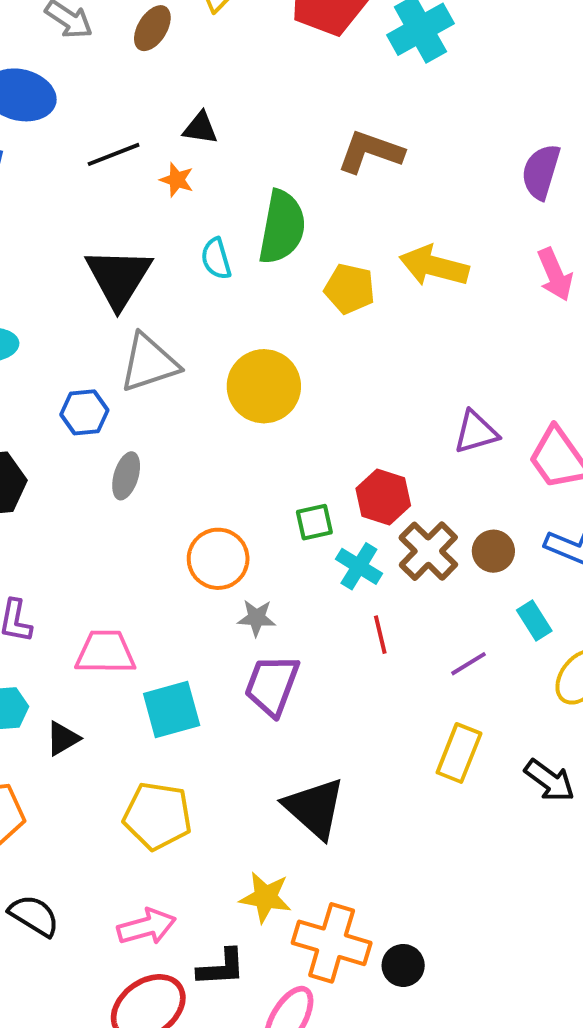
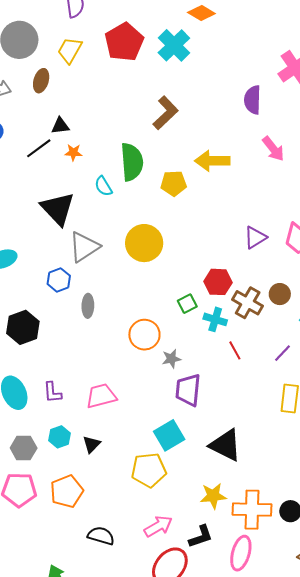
black triangle: (200, 128) -> (60, 126), moved
brown L-shape: (370, 152) -> (166, 113), turned 132
cyan square: (172, 710) -> (169, 435), moved

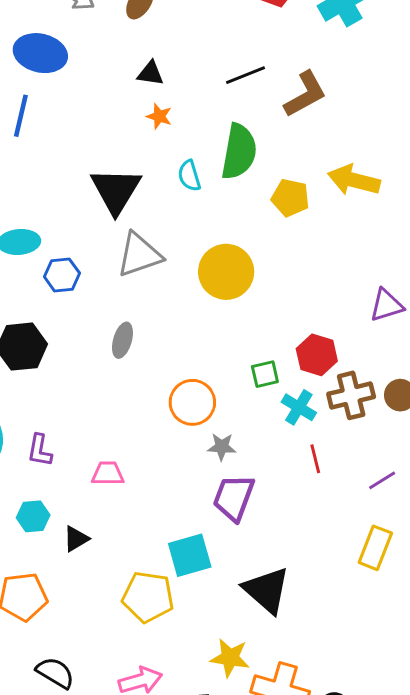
black line: (39, 148) -> (245, 75), moved
blue hexagon: (59, 280) -> (62, 275), moved
brown cross: (248, 303) -> (351, 395), turned 32
pink trapezoid: (101, 396) -> (108, 473), size x0.7

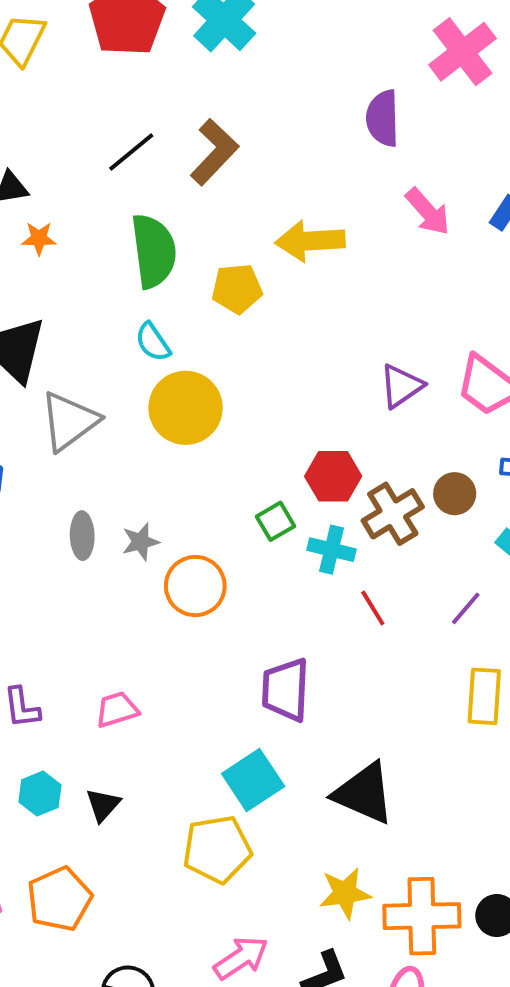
cyan semicircle: (189, 176) -> (153, 342), moved
gray star: (222, 447) -> (141, 542), moved

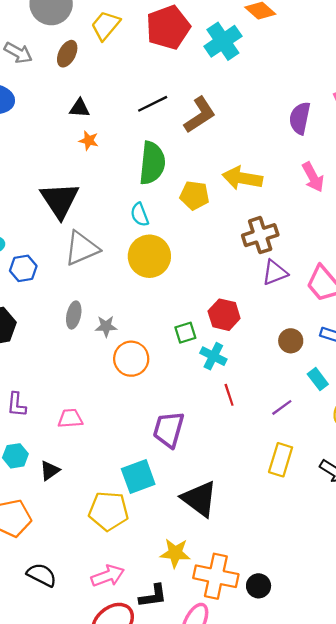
brown cross: (393, 514) -> (260, 235), moved

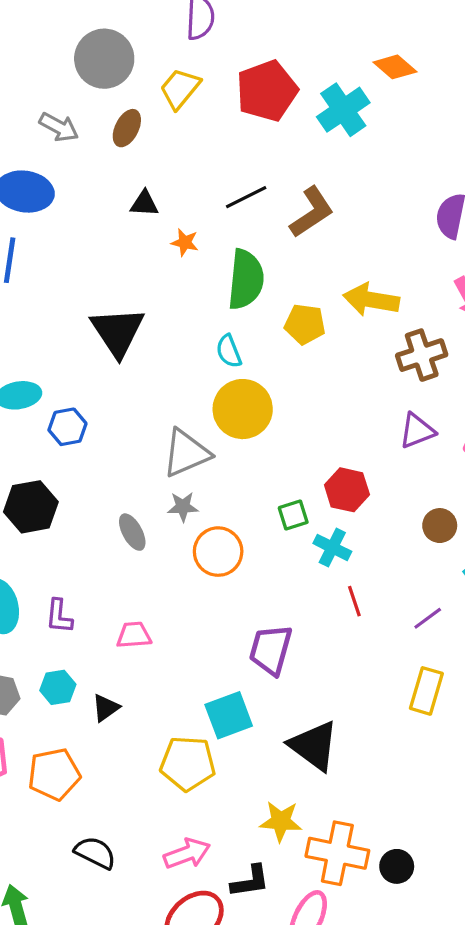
orange star: (89, 141) -> (185, 242), moved
brown cross: (260, 235) -> (422, 355), moved
gray triangle: (82, 248) -> (186, 453), moved
gray ellipse: (74, 315) -> (132, 532), moved, turned -40

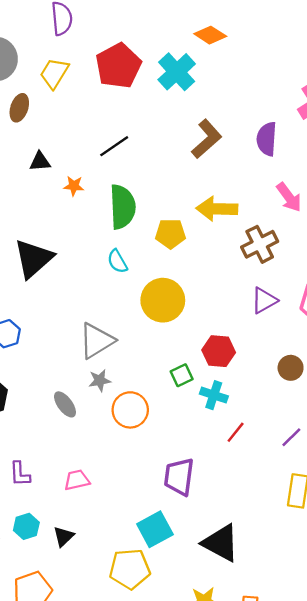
brown L-shape: (312, 212) -> (207, 139), moved
black triangle: (118, 332) -> (34, 259), turned 30
yellow circle: (243, 409) -> (163, 300), moved
red line: (354, 601) -> (236, 432), turned 65

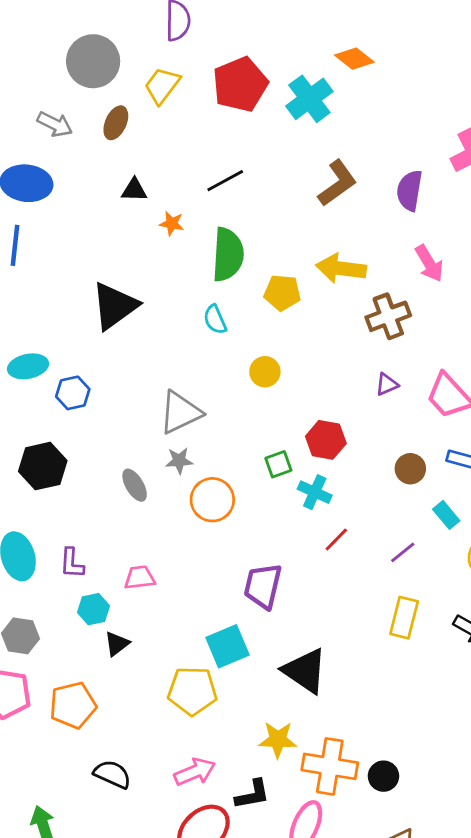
yellow circle: (163, 300) -> (265, 372), size x0.6
purple triangle: (264, 300) -> (387, 384), size x0.7
cyan hexagon: (26, 526) -> (93, 609), moved

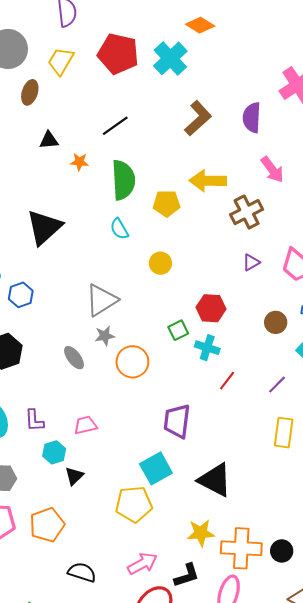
red pentagon: (240, 84) -> (118, 54), turned -30

